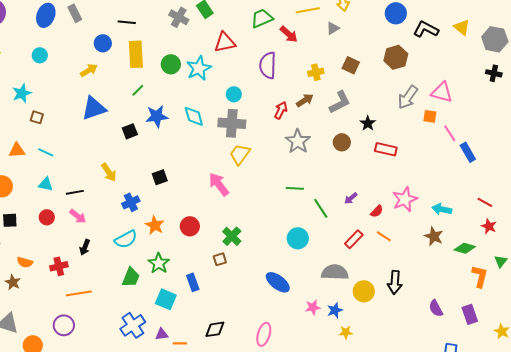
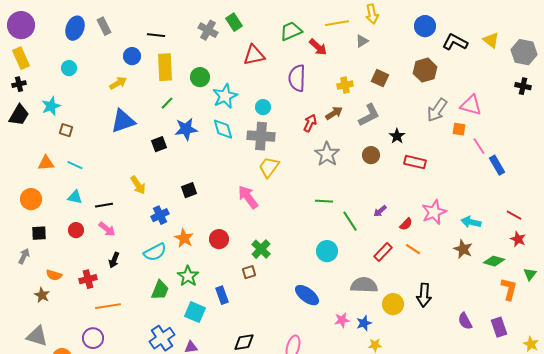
cyan star: (199, 68) -> (225, 96), moved

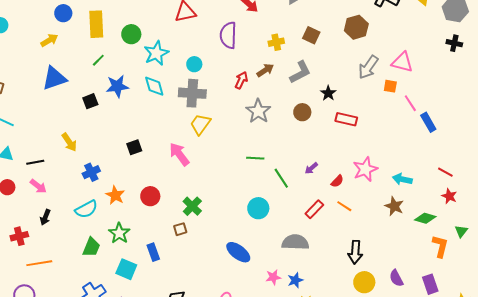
black square: (189, 190) -> (134, 147), moved
yellow circle: (393, 304) -> (364, 282), moved

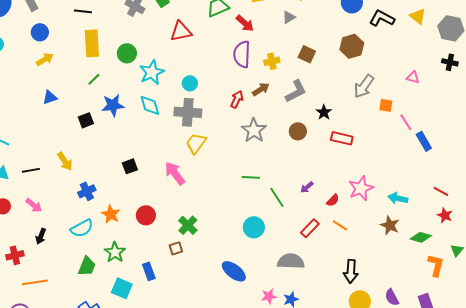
blue circle: (63, 13) -> (40, 32), moved
purple semicircle: (228, 35) -> (242, 54), moved
pink triangle: (402, 62) -> (413, 77), moved, size x0.6
blue triangle: (54, 78) -> (50, 97), size x0.6
black line: (35, 162) -> (31, 170), moved

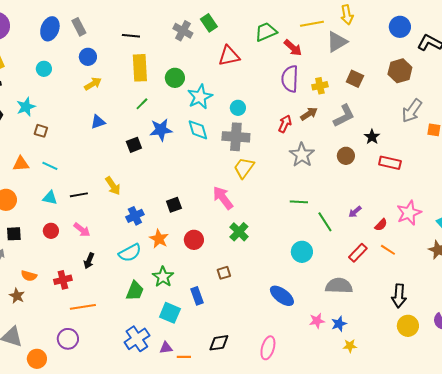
gray triangle: (289, 17) -> (337, 42), size x1.6
black square: (130, 166) -> (174, 205), moved
green cross: (188, 225) -> (239, 232), moved

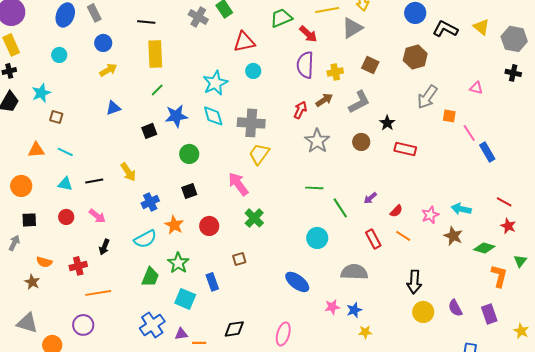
green circle: (175, 78) -> (189, 154), moved
cyan circle: (238, 108) -> (253, 71), moved
pink star: (409, 213) -> (430, 215), moved, size x0.7
red rectangle: (358, 253) -> (373, 239), turned -72

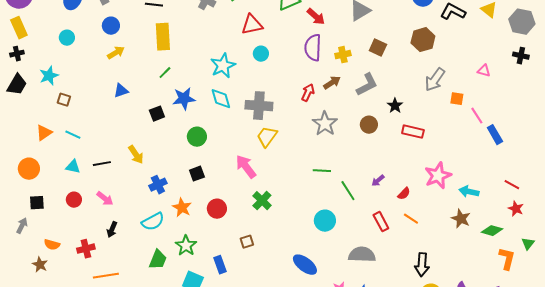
orange triangle: (36, 150) -> (44, 133), turned -30
pink star: (430, 215) -> (438, 176), moved, size x1.5

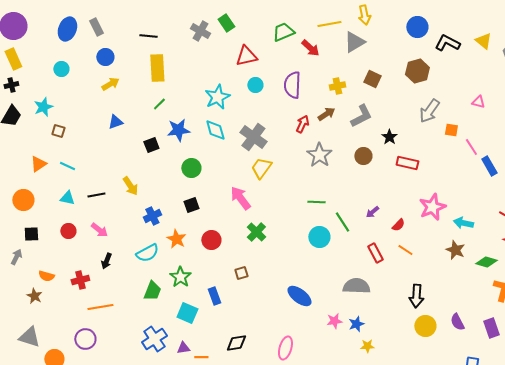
purple semicircle: (313, 48) -> (292, 85), moved
gray cross: (259, 106) -> (253, 137), turned 32
cyan circle: (325, 221) -> (319, 237), moved

